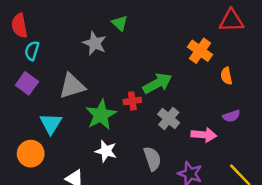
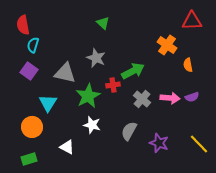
gray star: (95, 43) -> (96, 58), moved
gray triangle: (72, 86) -> (65, 73), turned 30
pink arrow: (204, 135) -> (170, 98), moved
gray semicircle: (152, 159) -> (129, 131), turned -132

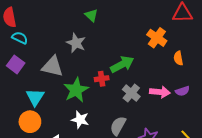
cyan semicircle: (33, 45) -> (20, 38), turned 98
gray star: (96, 58) -> (76, 43), moved
orange circle: (32, 127) -> (30, 122), moved

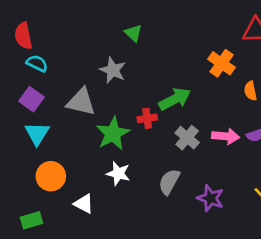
cyan triangle: (35, 97) -> (37, 134), moved

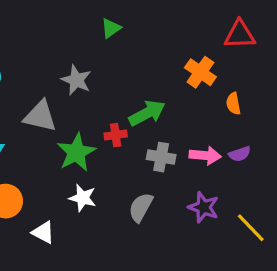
green triangle: (133, 33) -> (111, 28), moved, turned 42
gray cross: (187, 138) -> (161, 157), turned -30
purple star: (211, 198) -> (204, 207), moved

